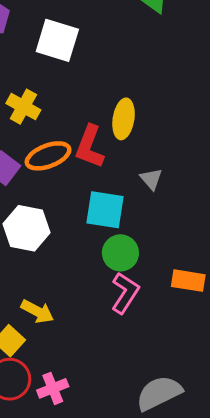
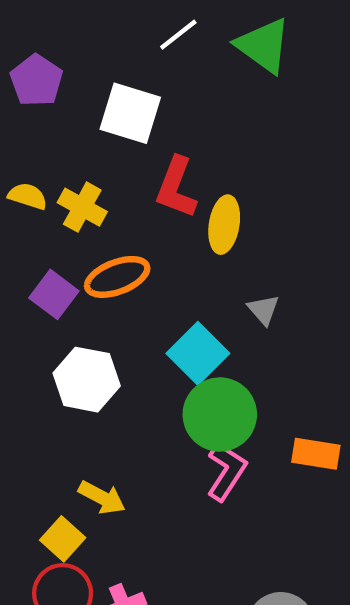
red L-shape: (90, 147) -> (176, 187), moved
cyan square: (105, 210) -> (198, 353), turned 36
green circle: (120, 253) -> (220, 415), size x1.4

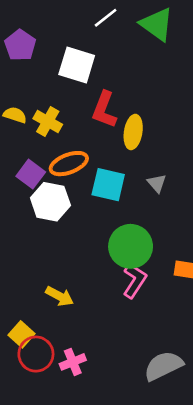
cyan square: (198, 353) -> (108, 185), moved, turned -32
white hexagon: (87, 380) -> (50, 202), moved
yellow square: (63, 539) -> (21, 334), moved

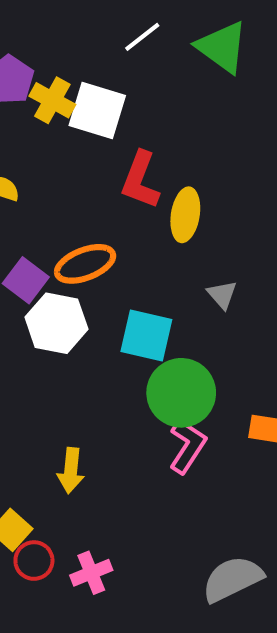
yellow cross: (48, 122) -> (52, 100), moved
cyan square: (108, 185) -> (146, 336), moved
yellow arrow: (60, 296) -> (71, 471), turned 68
red circle: (36, 354) -> (34, 561), size x0.7

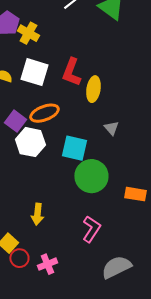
white square: (97, 110) -> (34, 72), moved
pink L-shape: (187, 446) -> (91, 229), moved

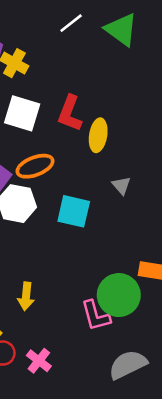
green circle: (91, 176) -> (119, 295), moved
pink L-shape: (91, 229) -> (96, 316), turned 132
pink cross: (47, 264) -> (39, 361), turned -30

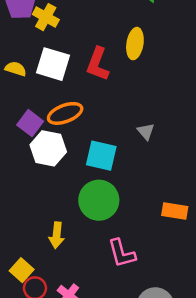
yellow ellipse: (98, 135) -> (135, 44), moved
green circle: (119, 295) -> (99, 200), moved

